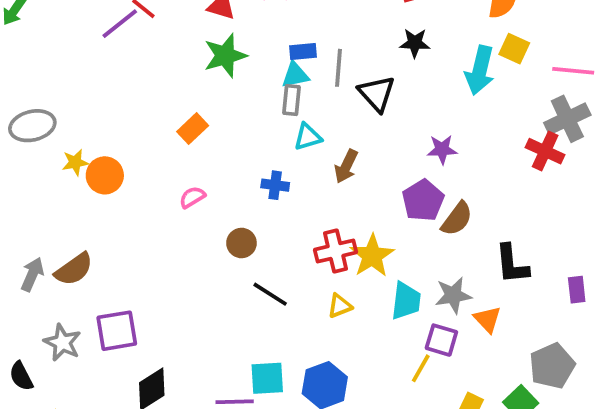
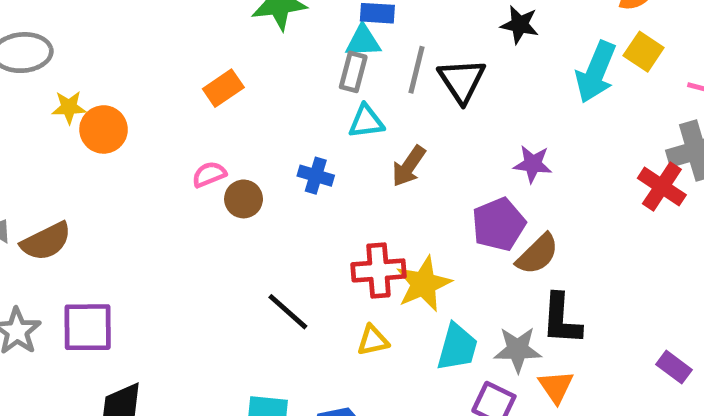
gray line: (339, 68) -> (416, 70), moved
brown circle: (241, 243) -> (244, 199), moved
black L-shape: (512, 264) -> (561, 319), moved
purple rectangle: (577, 290) -> (674, 367), turned -56

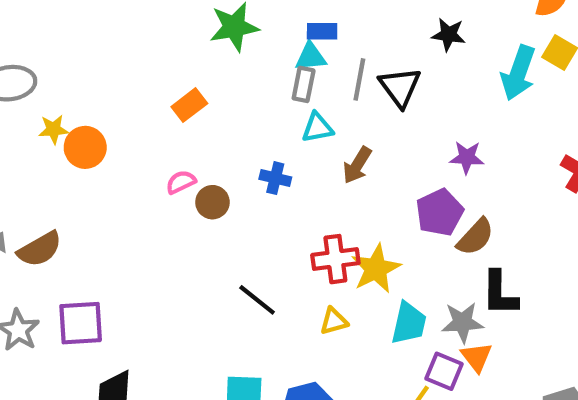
orange triangle: (556, 387) -> (477, 357), moved

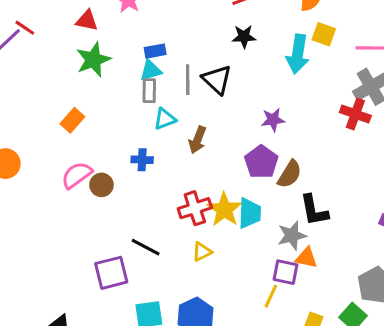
pink semicircle: (181, 182) -> (77, 175), size x1.5
purple square: (81, 323) -> (111, 273), moved
cyan trapezoid: (409, 323) -> (250, 213), moved
orange triangle: (477, 357) -> (306, 258), turned -30

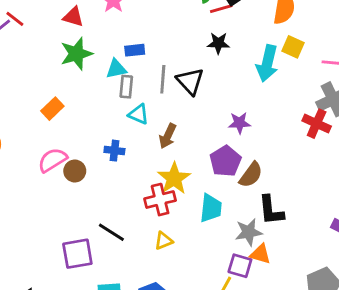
cyan triangle: (151, 70) -> (116, 69), moved
cyan triangle: (165, 119) -> (139, 114), turned 40
yellow star: (224, 210) -> (174, 178), moved

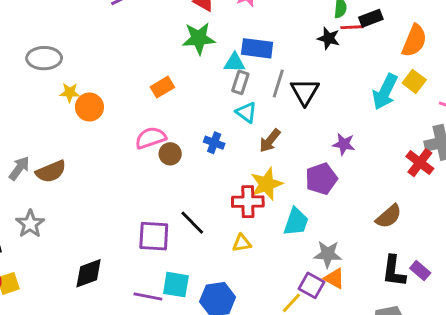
black star: (218, 43) -> (329, 38), moved
blue rectangle: (135, 50) -> (257, 48), size x1.5
brown semicircle: (251, 175) -> (389, 216), moved
black L-shape: (271, 210) -> (394, 271), moved

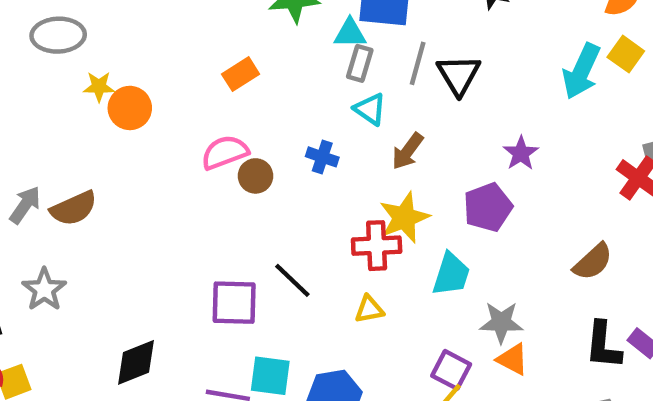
purple star: (344, 144) -> (521, 153), turned 30
purple square: (311, 285) -> (451, 370), moved

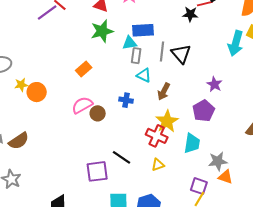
red cross: (377, 246) -> (157, 136), turned 35

